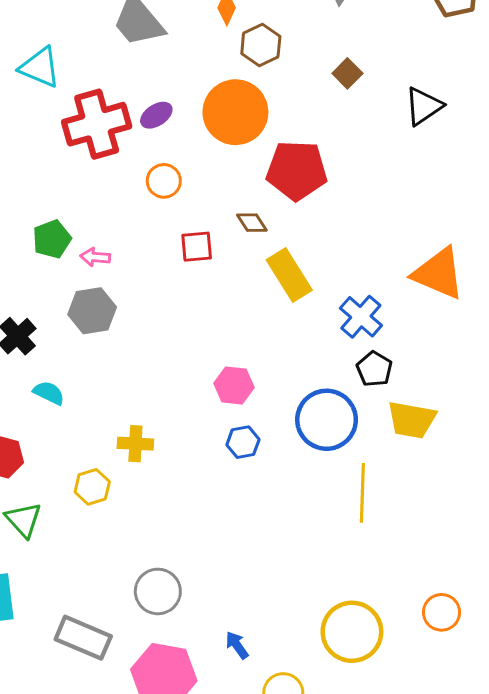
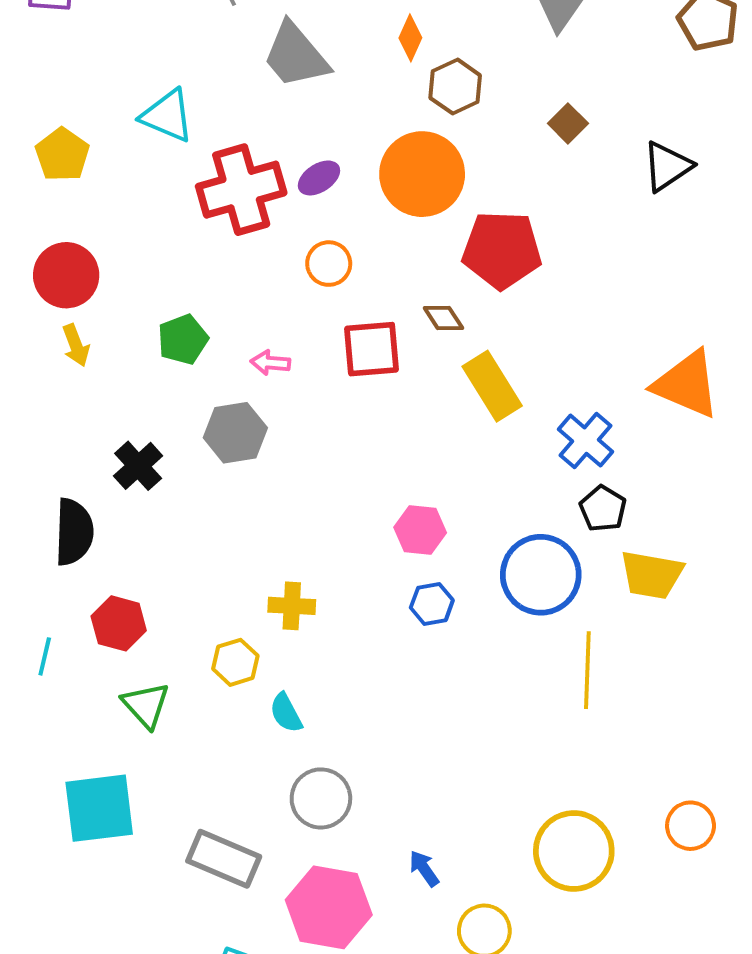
red square: (197, 247) -> (372, 349), size x1.4
pink arrow: (95, 257) -> (270, 363), moved
cyan semicircle: (49, 393) -> (286, 713), moved, turned -144

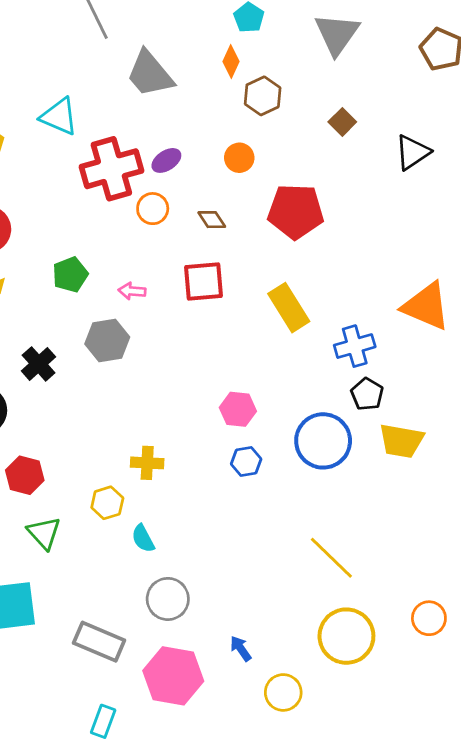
orange circle: (422, 174) -> (239, 158), size x0.5
orange circle: (329, 264) -> (153, 209), moved
brown diamond: (443, 318) -> (212, 220), moved
blue cross: (585, 441) -> (355, 346), turned 33
yellow line: (587, 670) -> (331, 558), moved, turned -48

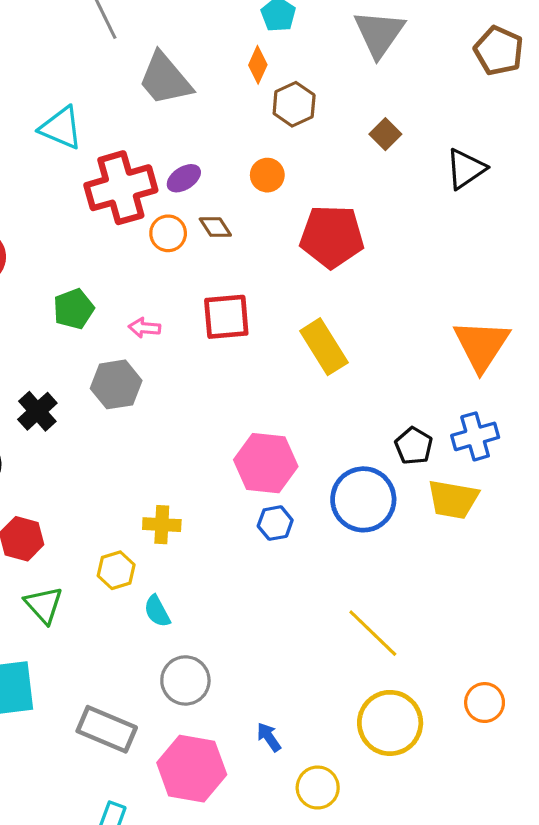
brown diamond: (212, 220) -> (215, 227), moved
orange triangle: (426, 306) -> (481, 345), turned 40
blue cross: (355, 346) -> (475, 436), moved
pink hexagon: (238, 409) -> (266, 463), size x1.5

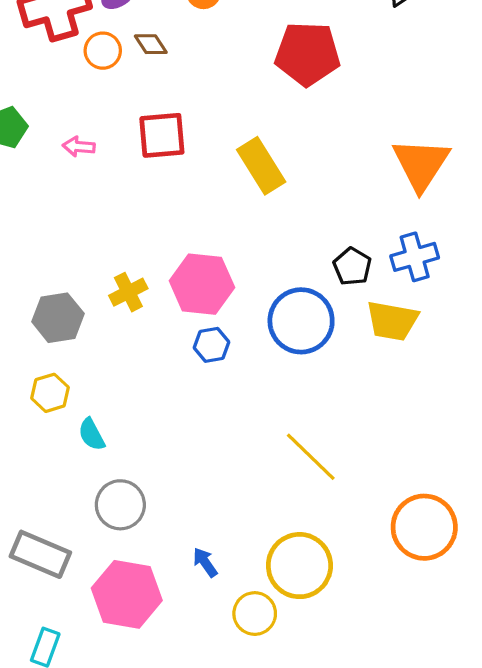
red pentagon: (332, 236) -> (307, 54), moved
gray hexagon: (116, 384) -> (58, 318), moved
yellow cross: (162, 525) -> (128, 292), moved, turned -30
orange circle: (485, 703) -> (424, 527), size x1.6
yellow circle: (390, 723) -> (299, 566), moved

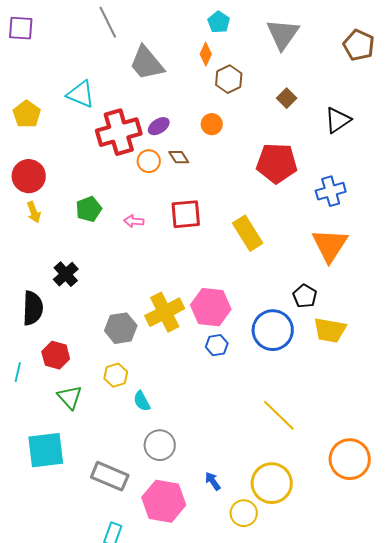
orange triangle: (421, 164) -> (330, 245), moved
blue cross: (415, 257) -> (331, 191), moved
yellow cross: (128, 292) -> (165, 312), size x1.6

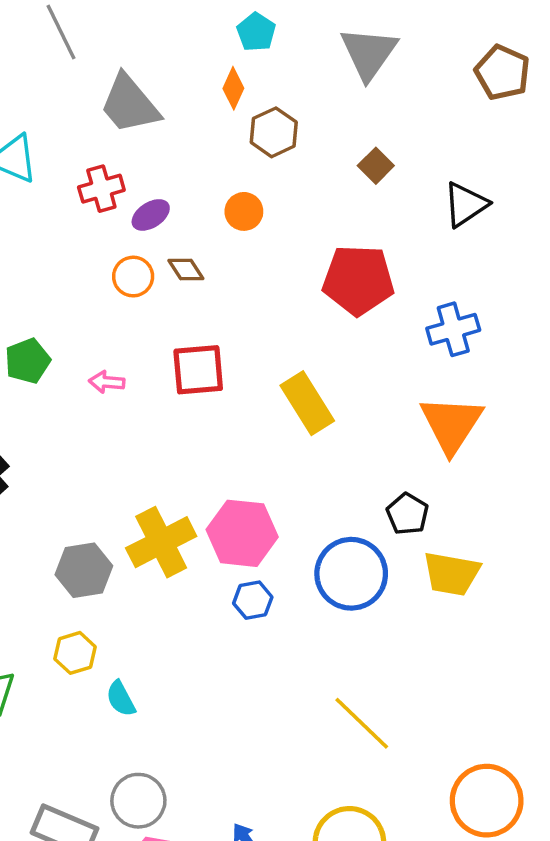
red cross: (119, 132) -> (101, 189), moved, size x0.6
gray circle: (160, 445) -> (138, 801), moved

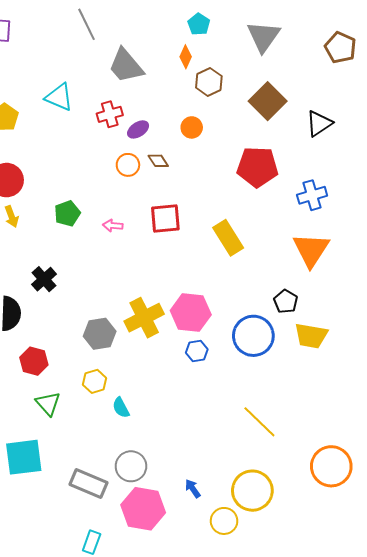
brown square: (376, 166) -> (268, 101), size x1.8

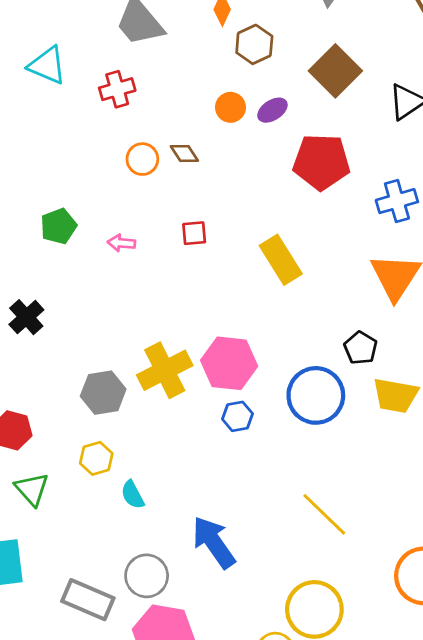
purple ellipse: (138, 129) -> (272, 110), moved
red square: (165, 218) -> (194, 233), size x0.6
blue arrow: (193, 489) -> (214, 542), moved, size x2.0

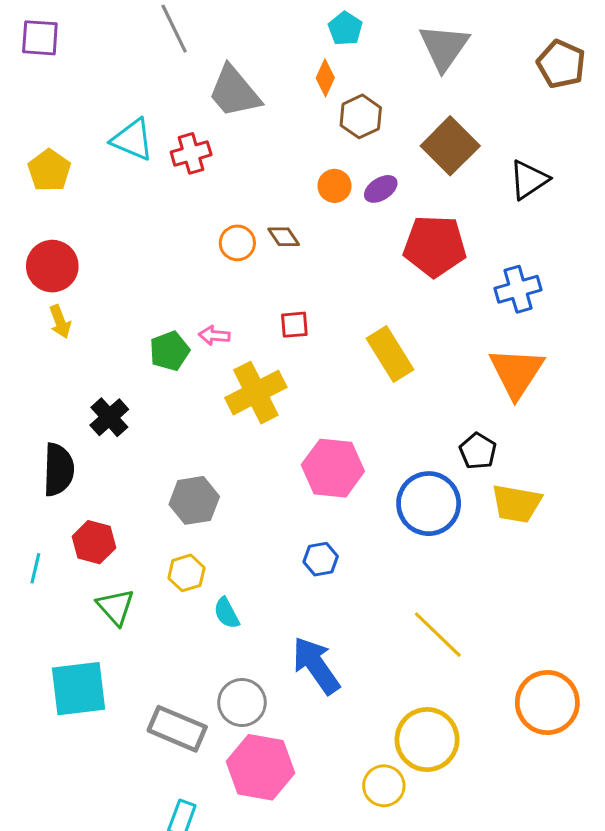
red cross: (117, 89) -> (191, 153), moved
green pentagon: (58, 226) -> (169, 351), moved
yellow cross: (165, 370) -> (256, 393), moved
blue hexagon: (237, 416) -> (321, 559), moved

